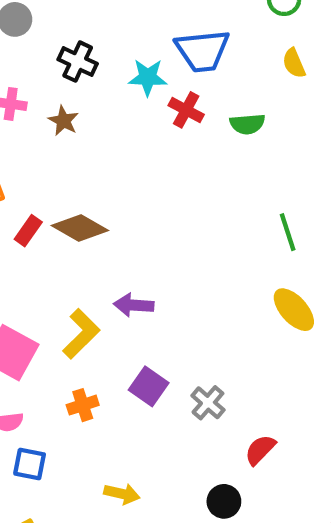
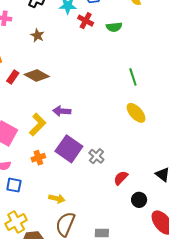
brown star: (63, 121) -> (37, 35), moved
purple square: (149, 386) -> (69, 149), size x1.5
black circle: (224, 501) -> (139, 200), moved

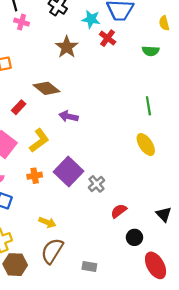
green semicircle: (114, 27) -> (151, 51), moved
brown star: (37, 35) -> (67, 47), moved, size x1.5
red rectangle: (13, 77) -> (19, 107), moved
purple arrow: (62, 111) -> (69, 116), moved

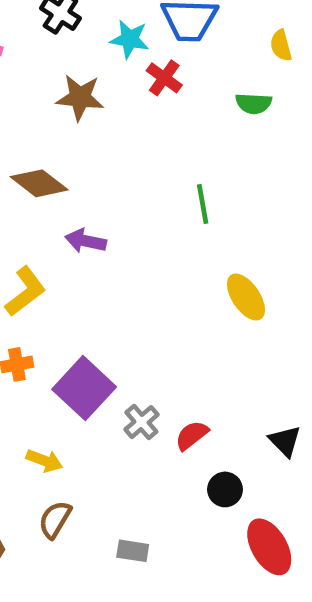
brown star: (67, 47) -> (80, 97), turned -30
green line: (148, 106) -> (203, 204), moved
purple square: (69, 171) -> (84, 388), moved
gray cross: (96, 184) -> (141, 422), moved
brown semicircle: (52, 251) -> (55, 520), size x0.7

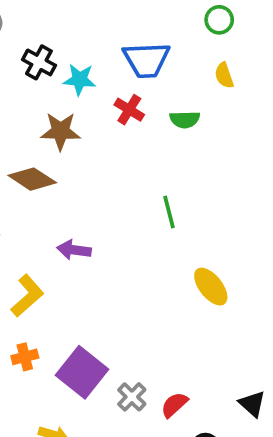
cyan star: (130, 39) -> (80, 80), moved
green semicircle: (254, 103) -> (185, 120), moved
brown diamond: (39, 183) -> (32, 179), moved

